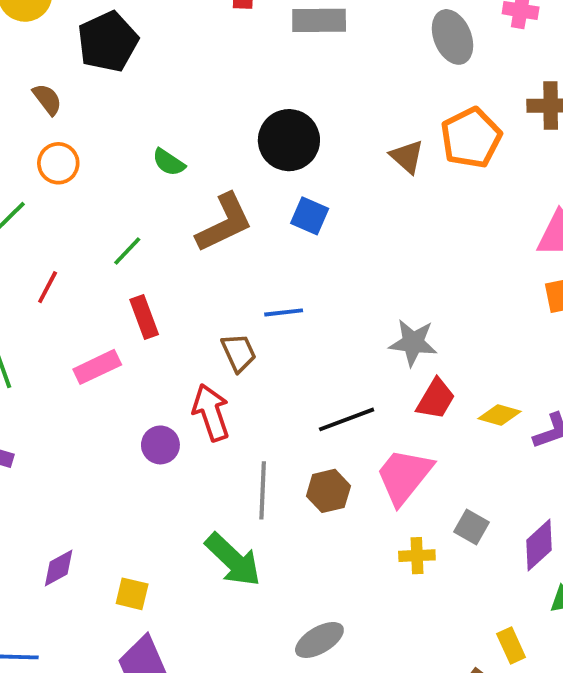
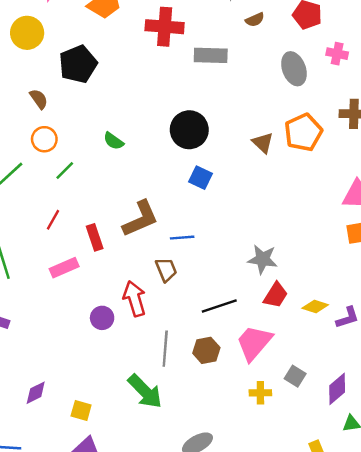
brown L-shape: (224, 223) -> (140, 219), moved
green line: (127, 251) -> (65, 170), moved
red line: (48, 287) -> (53, 220), moved
brown trapezoid: (239, 353) -> (166, 270), moved

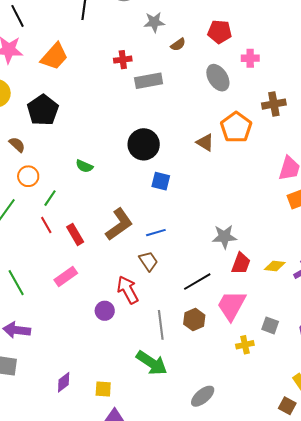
red cross: (165, 27) -> (123, 60), moved, size x0.6
red line: (53, 220) -> (46, 225), moved, turned -48
red rectangle: (95, 237) -> (75, 234), moved

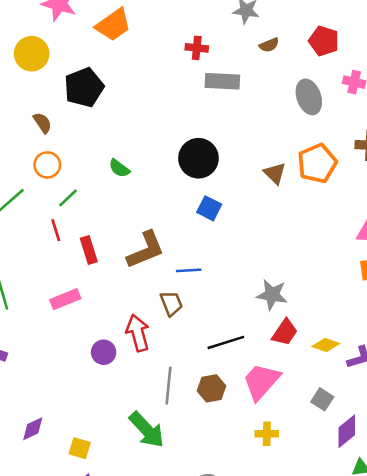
gray square: (270, 325) -> (322, 399), moved

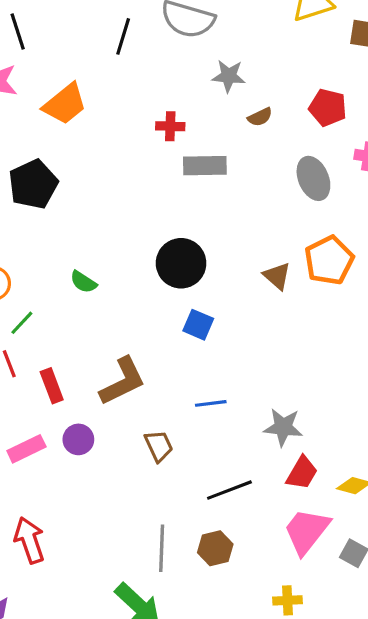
blue line: (189, 270) -> (211, 403), moved
red arrow: (138, 333) -> (29, 540), moved
purple circle: (104, 352) -> (78, 439), moved
pink trapezoid: (261, 381) -> (307, 531), moved

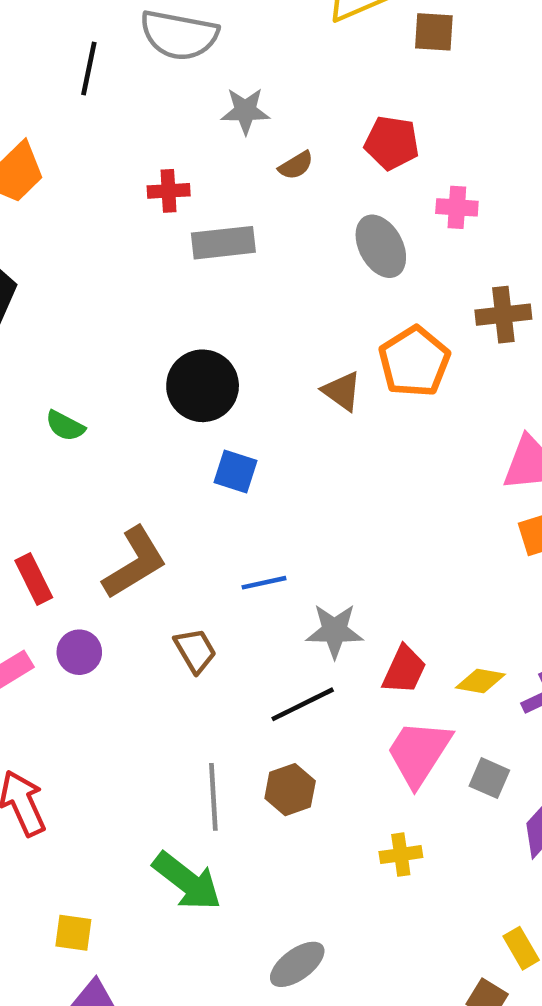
gray star: (283, 427) -> (335, 631), moved

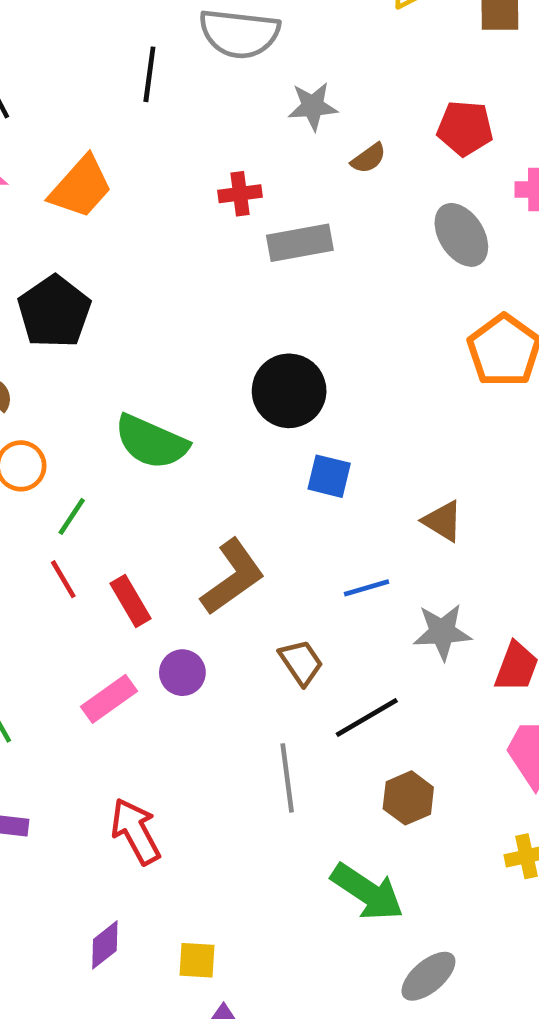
brown triangle: (342, 391) -> (443, 521), moved
green semicircle: (65, 426) -> (151, 442), size x1.8
black line: (303, 704) -> (367, 718), moved
gray line: (213, 797) -> (287, 778), moved
green arrow: (187, 881) -> (367, 892), moved

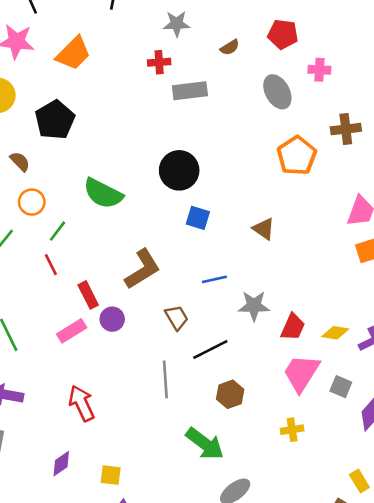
gray star: (313, 106) -> (177, 24), moved
brown triangle: (443, 521) -> (264, 229), moved
red rectangle: (130, 601) -> (88, 295), moved

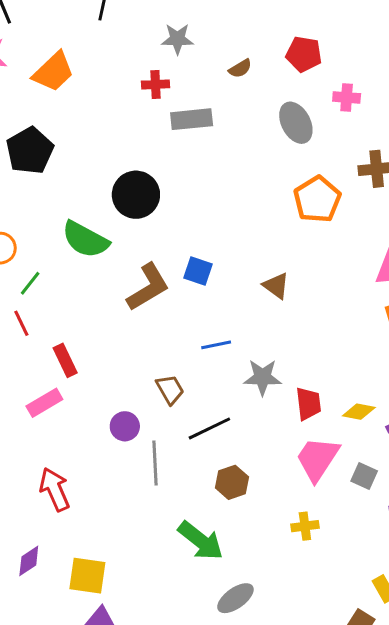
black circle: (179, 170) -> (136, 195), moved
brown L-shape: (142, 269) -> (148, 287), moved
purple circle: (112, 319) -> (125, 426), moved
red trapezoid: (293, 327) -> (308, 404), turned -32
yellow square: (111, 475) -> (87, 576), size x1.5

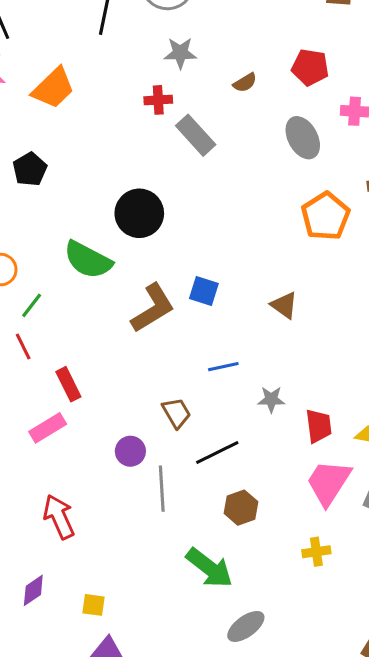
gray rectangle: (192, 119) -> (196, 135), turned 54
black pentagon: (30, 151) -> (30, 169), size x0.7
gray star: (263, 377) -> (271, 399), size x0.7
yellow square: (87, 576) -> (94, 605), size x0.6

